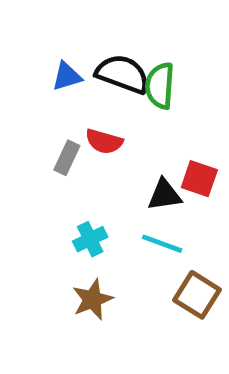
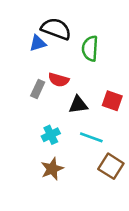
black semicircle: (123, 74) -> (56, 29), moved
black triangle: (164, 195) -> (78, 105), moved

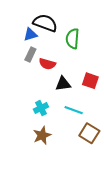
gray rectangle: (38, 89) -> (30, 54), moved

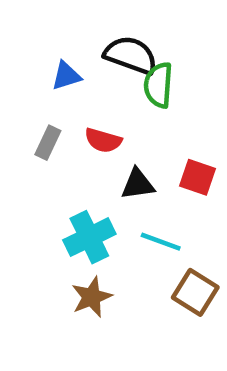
black semicircle: (45, 23) -> (131, 55), moved
gray rectangle: (30, 54) -> (48, 143), moved
cyan cross: (41, 108) -> (89, 237), size x1.5

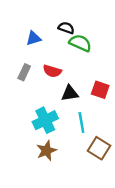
black semicircle: (131, 55) -> (66, 28), size x0.6
green semicircle: (158, 85) -> (80, 43), turned 110
cyan line: (161, 242) -> (81, 123), turned 60

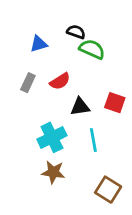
red semicircle: (52, 71) -> (60, 81), turned -48
brown square: (99, 148) -> (108, 190), moved
brown star: (46, 151) -> (53, 172), turned 30

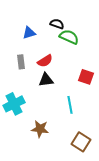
gray rectangle: (28, 83) -> (21, 62), turned -32
black triangle: (80, 107) -> (46, 80), moved
cyan cross: (52, 137) -> (14, 104), moved

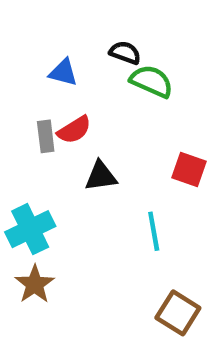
blue triangle: (29, 33) -> (63, 72), turned 32
red semicircle: (45, 61) -> (74, 130), moved
brown star: (40, 129) -> (35, 284), moved, turned 30

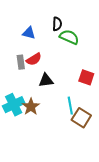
black semicircle: (125, 53) -> (57, 24), turned 72
brown star: (35, 284) -> (31, 107), moved
brown square: (178, 313) -> (81, 118), moved

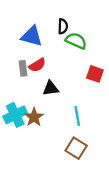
blue triangle: (29, 33) -> (32, 36), size x1.5
red square: (86, 77) -> (95, 74), moved
brown square: (81, 118) -> (76, 148), moved

